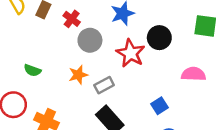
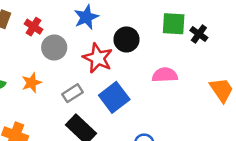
orange star: (78, 75) -> (32, 83), moved
blue square: (159, 106) -> (114, 97), moved, size x1.6

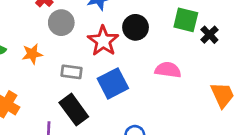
gray rectangle: (72, 93) -> (72, 72), turned 30

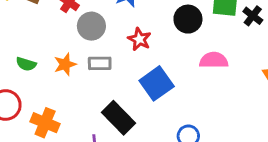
black circle: (136, 27) -> (188, 19), moved
red star: (103, 41) -> (139, 39), size x0.7
gray rectangle: (72, 72) -> (100, 63), moved

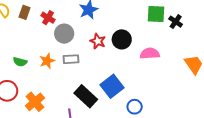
black circle: (188, 19) -> (122, 39), moved
blue square: (157, 83) -> (112, 86), moved
orange cross: (45, 123) -> (35, 102), turned 30

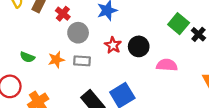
green square: (156, 14) -> (179, 24), turned 30

